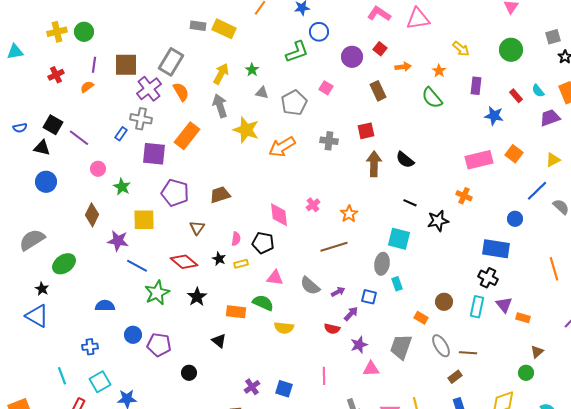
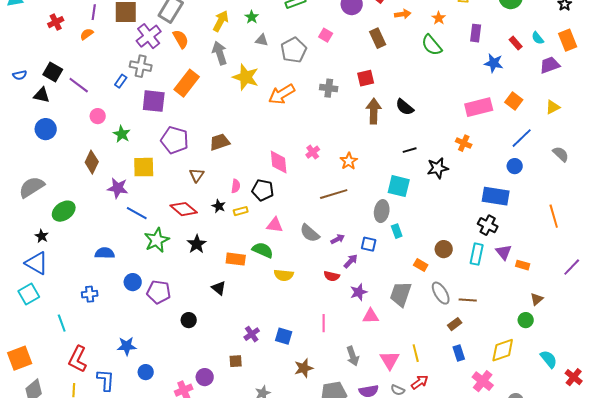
blue line: (537, 191) -> (522, 138), moved
black line: (410, 203) -> (410, 150), turned -40
cyan square: (100, 382) -> (29, 294), moved

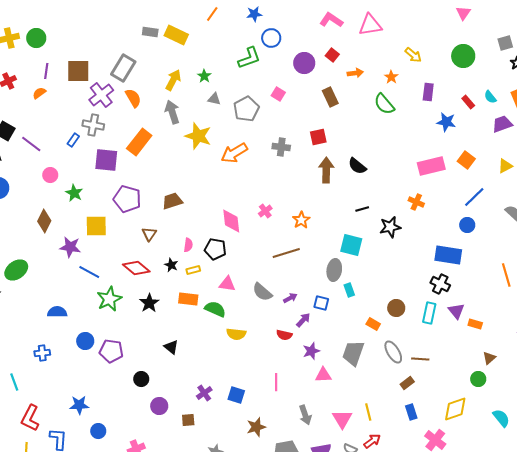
orange rectangle: (236, 259) -> (188, 299), moved
purple circle: (205, 377) -> (159, 406), moved

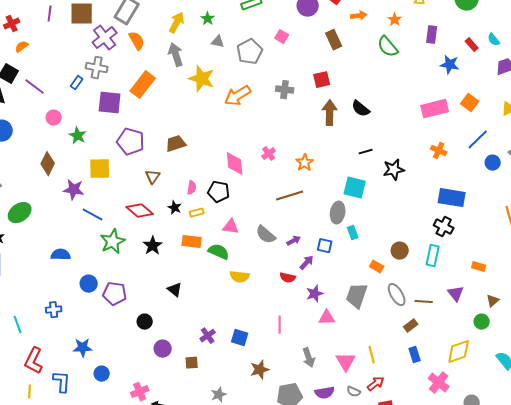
orange semicircle: (39, 93) -> (22, 47), moved
orange cross: (416, 202) -> (439, 151), moved
blue circle: (467, 225) -> (493, 163), moved
purple triangle: (456, 311) -> (456, 294), moved
blue cross: (42, 353) -> (54, 310), moved

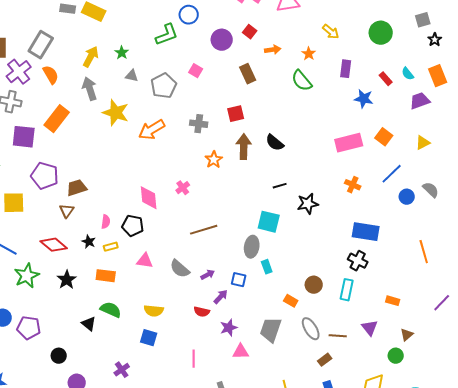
brown trapezoid: (176, 144) -> (77, 188), moved
orange star: (305, 163) -> (214, 160), moved
green semicircle: (219, 252) -> (111, 310), moved
blue square: (240, 338) -> (149, 338), moved

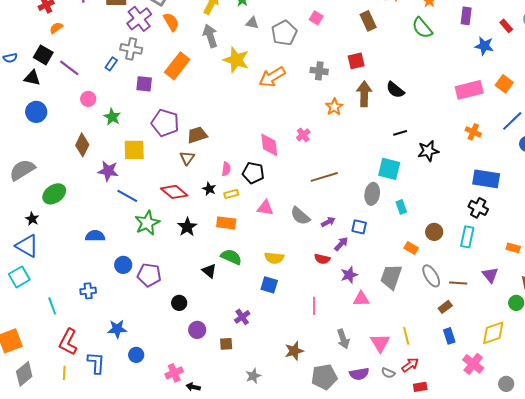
purple square: (24, 137) -> (144, 84), size x0.7
cyan rectangle: (267, 267) -> (401, 207), moved

